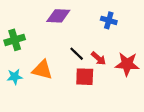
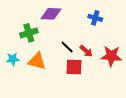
green cross: (15, 40) -> (29, 33), moved
cyan star: (15, 77) -> (13, 59), moved

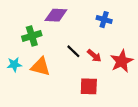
red star: (111, 56) -> (122, 61), turned -30
red square: (74, 67) -> (89, 86), moved

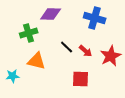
blue cross: (104, 20) -> (95, 18), size x1.5
cyan star: (14, 64) -> (13, 76), moved

